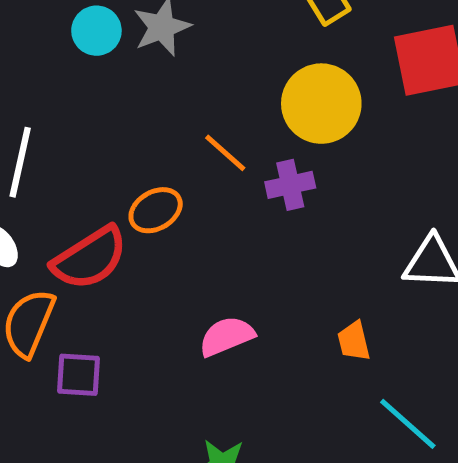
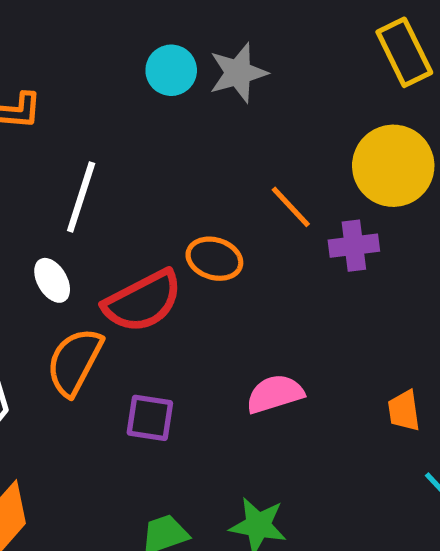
orange ellipse: (156, 210) -> (214, 259), turned 42
purple square: (78, 375) -> (150, 418), moved

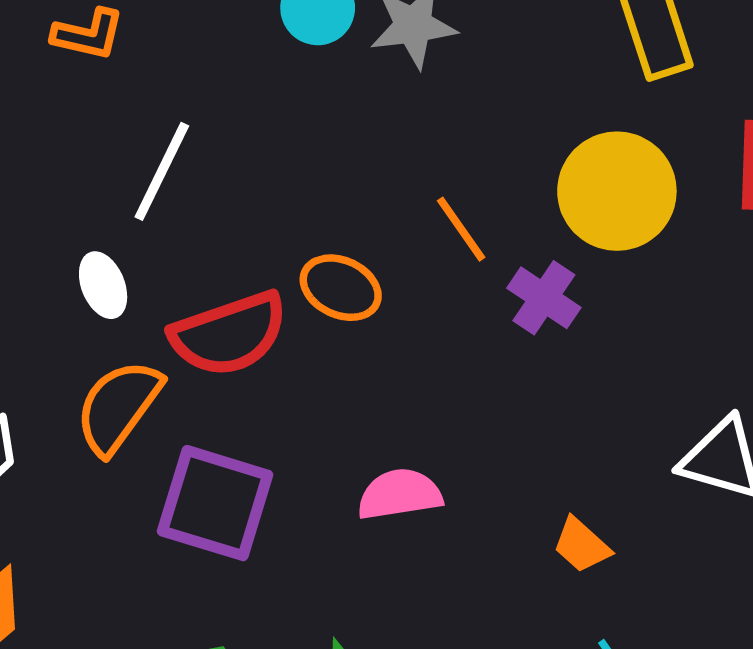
purple cross: (354, 246) -> (544, 298), turned 33
orange trapezoid: (404, 411) -> (582, 545), turned -48
purple square: (150, 418) -> (215, 503), size x1.6

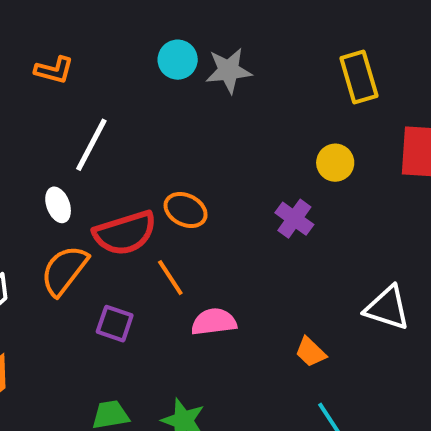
yellow circle: (617, 191) -> (335, 163), size x0.6
orange line: (461, 229) -> (170, 278), moved
purple square: (215, 503) -> (115, 324), size x0.6

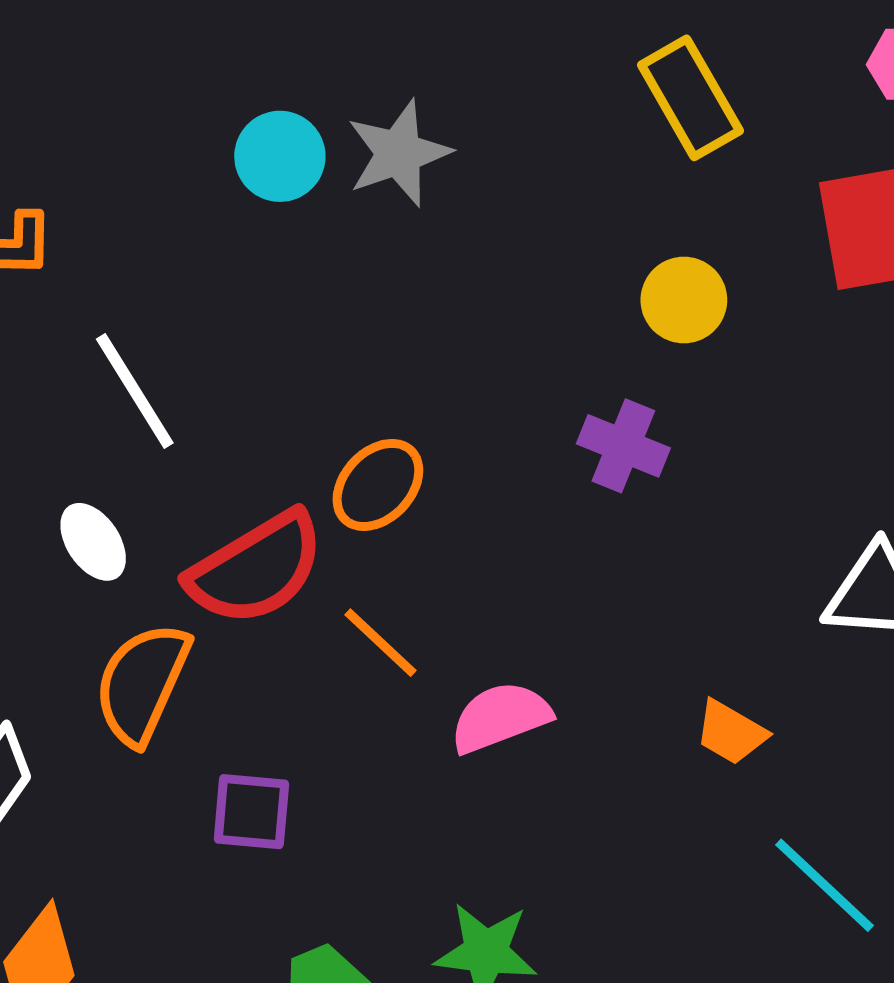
white line: (91, 145) -> (135, 391), turned -46
orange ellipse: (186, 210) -> (378, 485), turned -60
purple square: (115, 324) -> (251, 812), moved

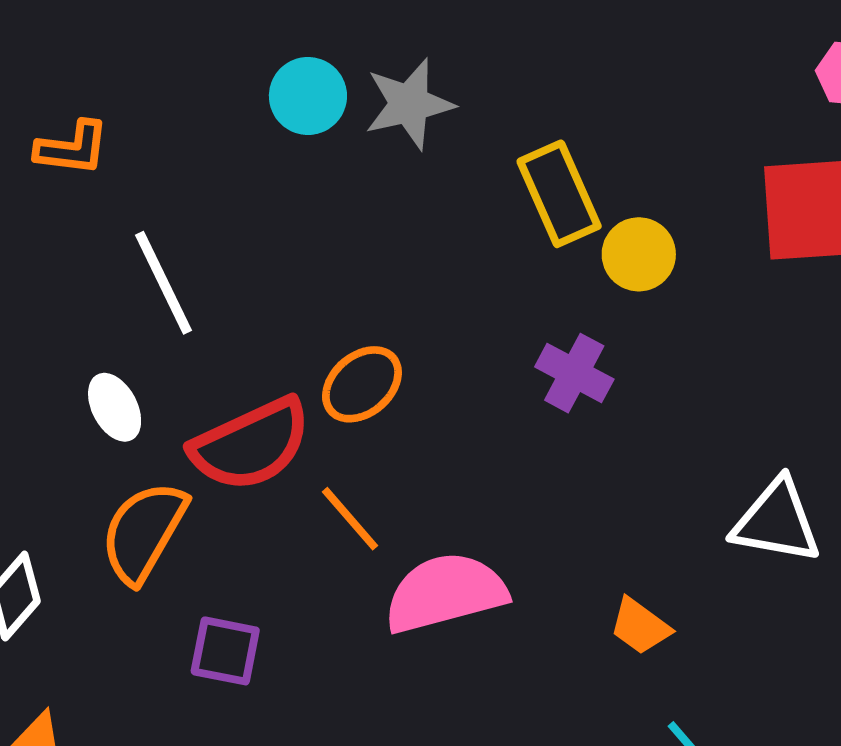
yellow rectangle: (690, 98) -> (559, 194), moved
pink semicircle: (500, 717) -> (445, 593), size x1.4

